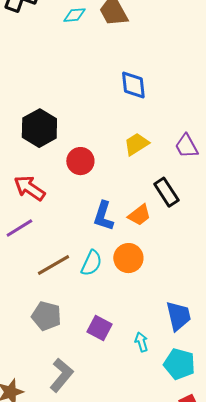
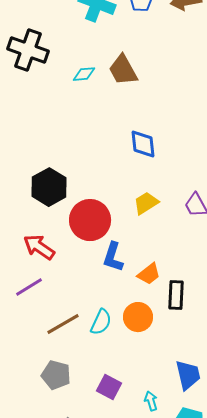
red circle: (80, 161) -> (90, 220), size x1.5
black rectangle: (166, 192) -> (176, 295), moved, turned 36
blue L-shape: (103, 216) -> (113, 257), moved

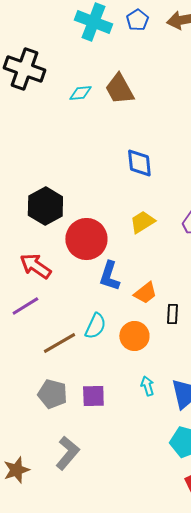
black rectangle: (176, 295) -> (172, 314), size x0.7
cyan semicircle: (101, 322) -> (95, 326), moved
purple square: (109, 387) -> (93, 396), moved, turned -30
cyan arrow: (151, 401) -> (147, 386), moved

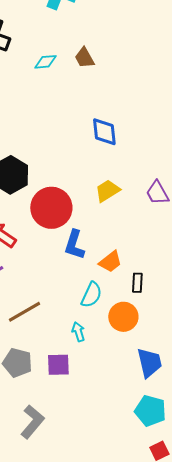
brown trapezoid: (119, 89) -> (84, 58), size x0.7
cyan semicircle: (95, 326) -> (91, 295), moved
orange circle: (134, 336) -> (123, 317), moved
cyan arrow: (147, 386) -> (78, 332), moved

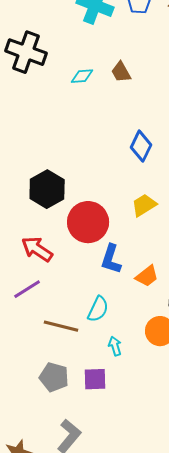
blue diamond: (104, 132) -> (141, 146), turned 32
cyan semicircle: (91, 295) -> (98, 309), moved
brown line: (24, 312) -> (61, 326), turned 44

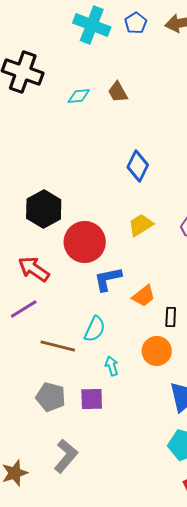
blue L-shape: (111, 259) -> (108, 279), turned 60

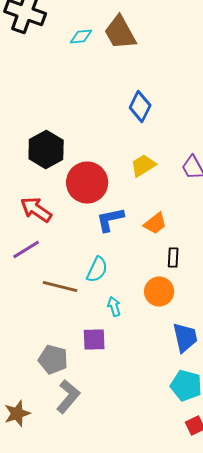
brown trapezoid: (118, 92) -> (120, 32), size x1.6
orange trapezoid: (144, 296) -> (155, 224), moved
gray pentagon: (51, 397) -> (53, 360), moved

